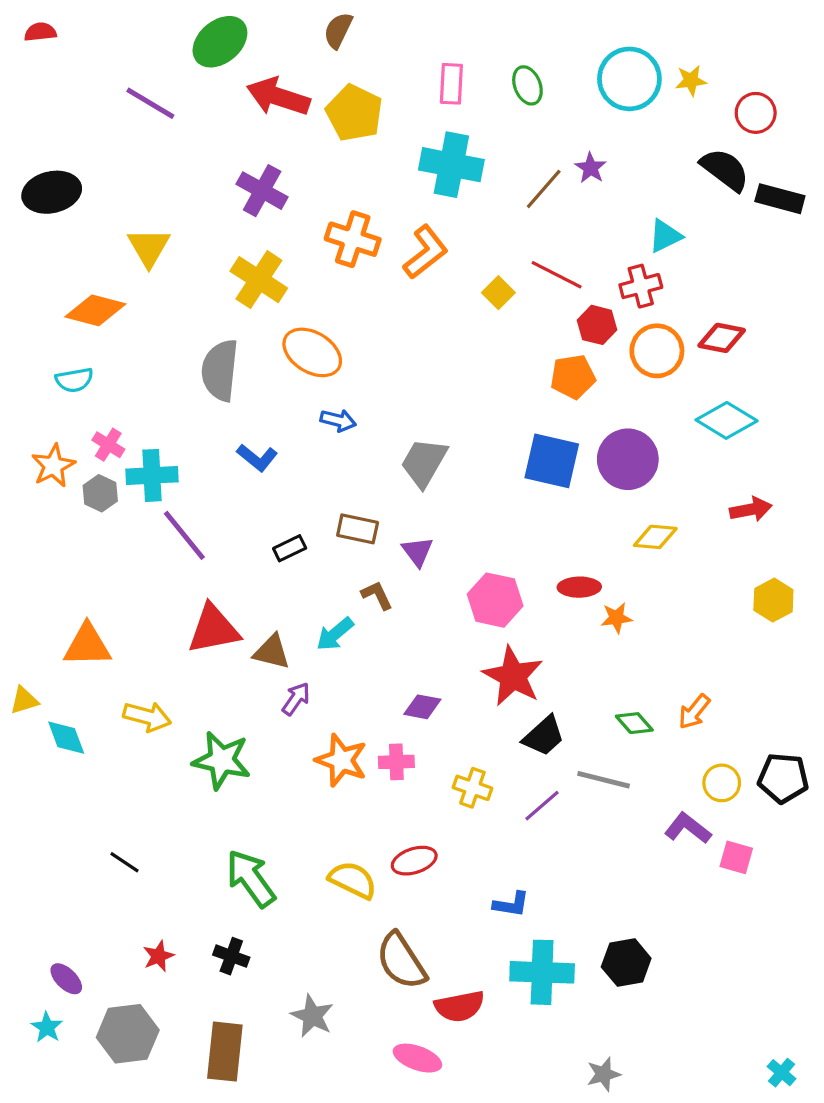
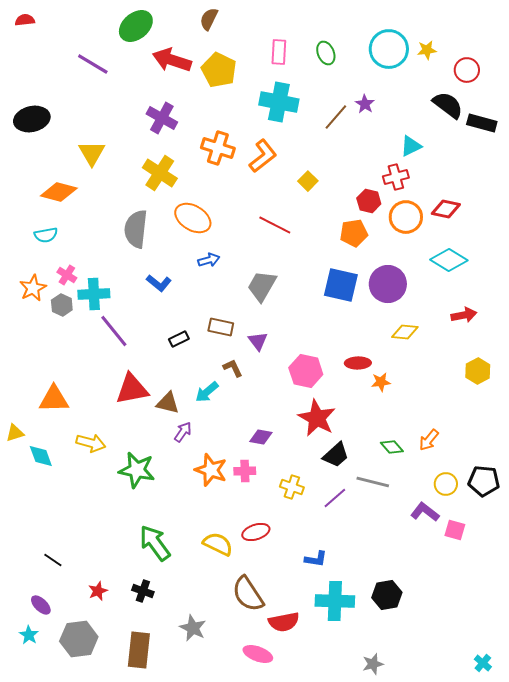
red line: (557, 275) -> (275, 225), moved
blue arrow: (338, 420) -> (209, 260), turned -30
black line: (124, 862) -> (53, 560), moved

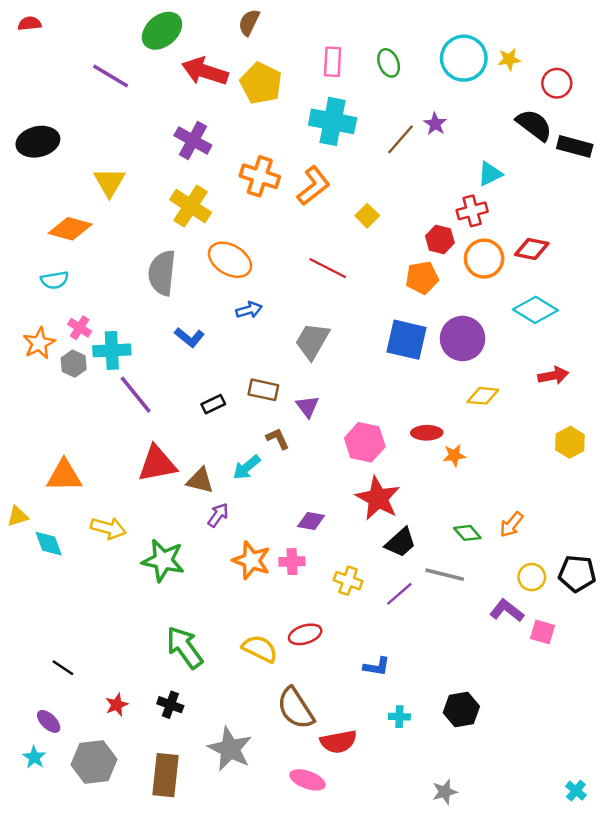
cyan cross: (335, 601) -> (399, 717), size x0.5
gray star: (193, 628) -> (230, 749), size x1.4

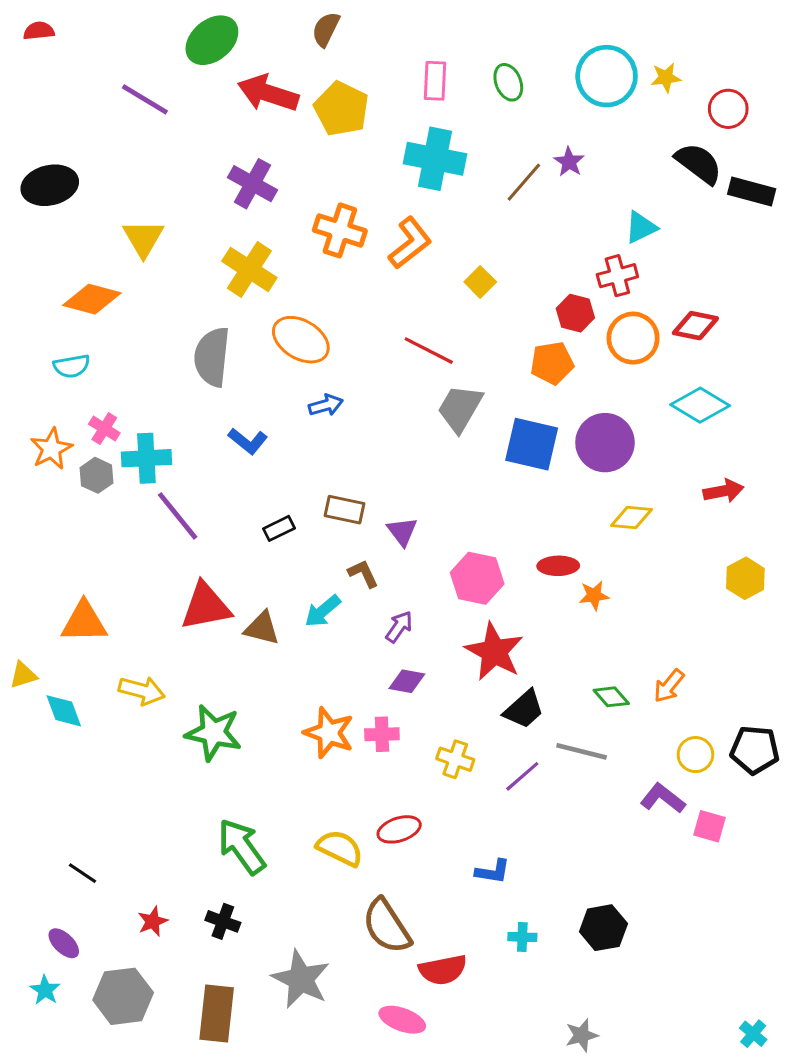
gray trapezoid: (312, 341) -> (460, 408), moved
purple arrow: (218, 515) -> (399, 627), moved

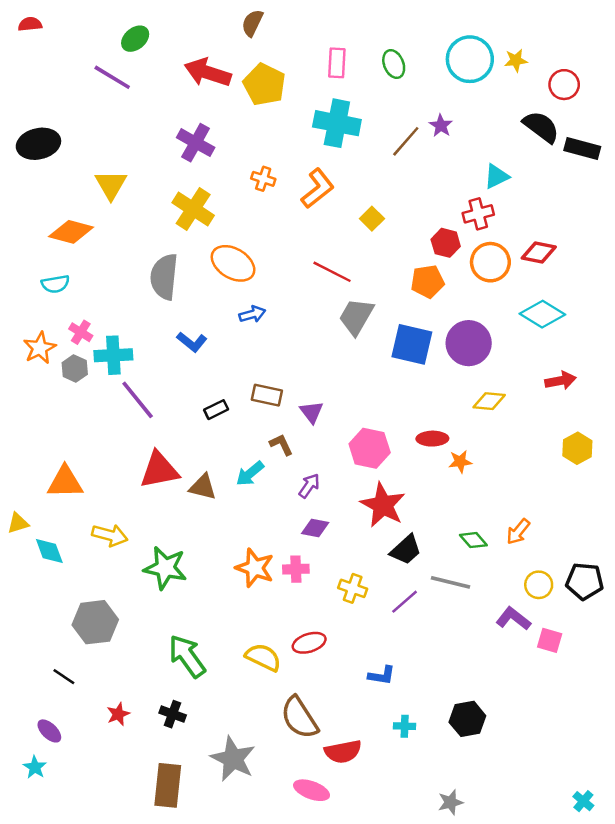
green ellipse: (212, 40) -> (135, 39), moved, size x0.7
orange cross: (340, 230) -> (263, 179), size x0.6
gray hexagon: (123, 996) -> (95, 622), moved

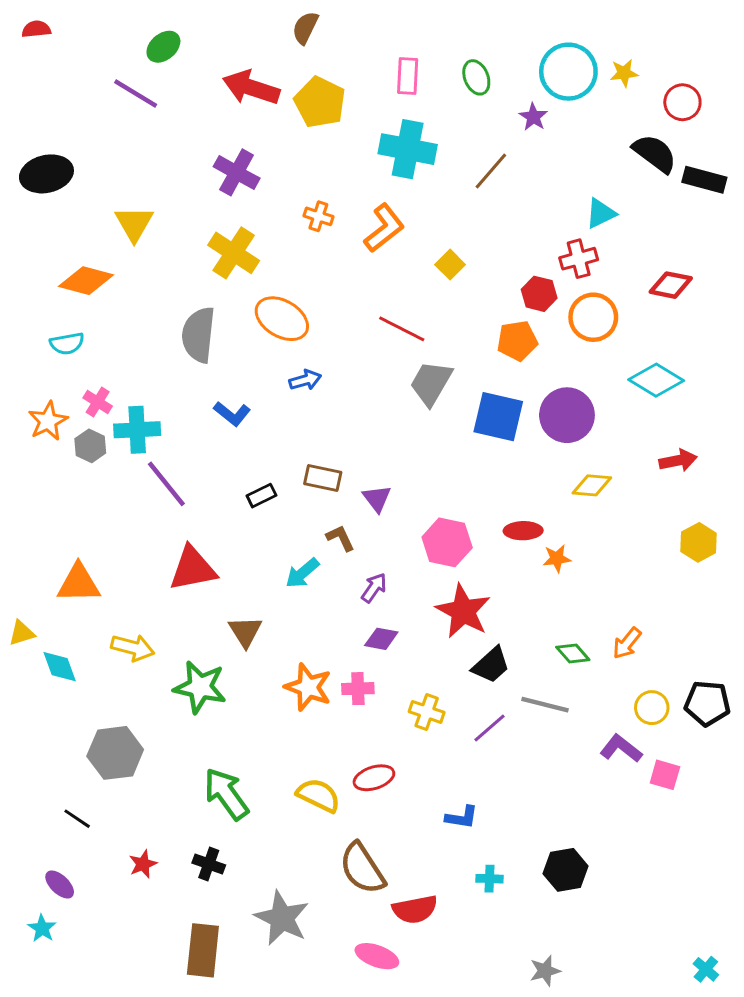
purple star: (441, 126) -> (533, 117), moved
red diamond: (539, 253) -> (671, 285), moved
brown triangle: (203, 487) -> (245, 632), moved, turned 44

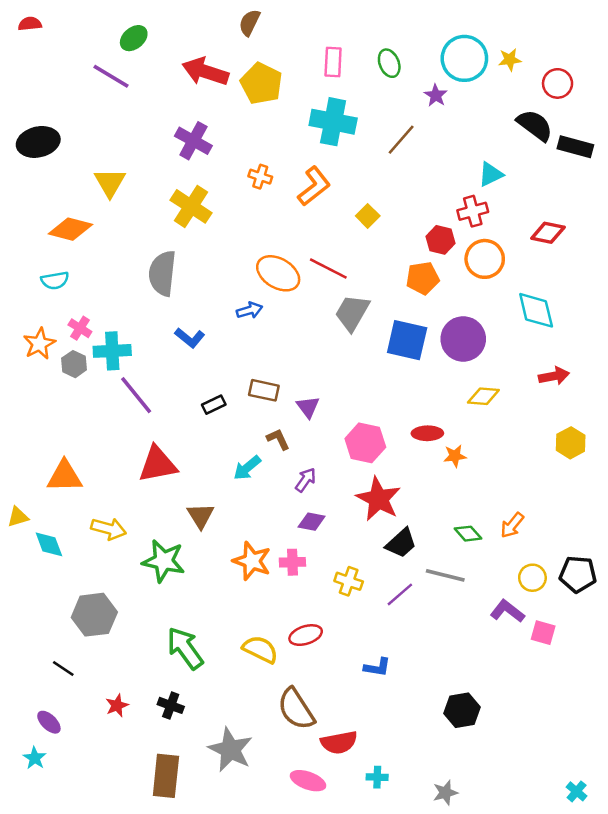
orange ellipse: (282, 319) -> (278, 273), moved
cyan diamond: (656, 380) -> (536, 310), turned 45
cyan cross: (489, 879) -> (377, 777), moved

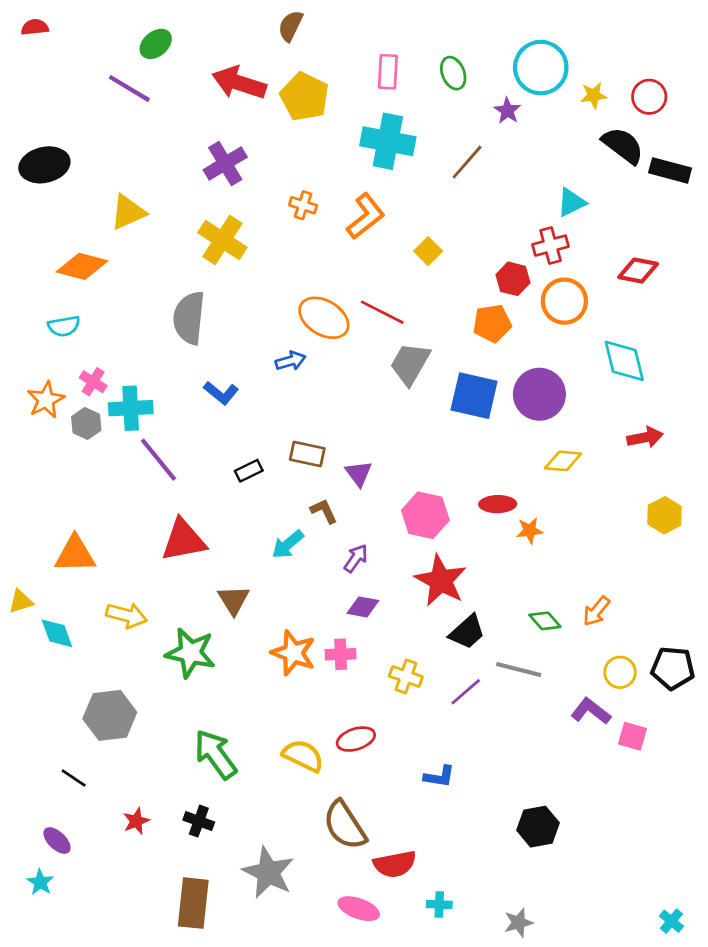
yellow star: (510, 60) -> (594, 95), moved
purple cross: (193, 141) -> (225, 163), turned 30
yellow triangle: (110, 183) -> (128, 212), turned 36

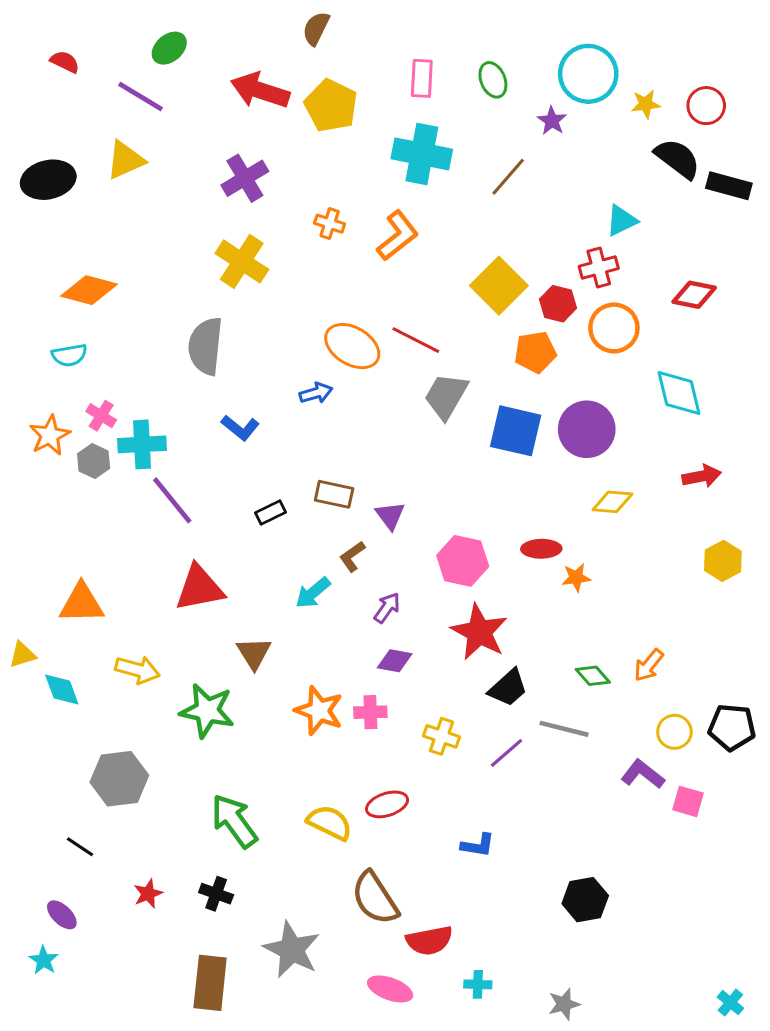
red semicircle: (35, 27) -> (65, 62), moved, turned 32
yellow triangle: (128, 212) -> (125, 160), moved
yellow square: (428, 251) -> (499, 286), moved, size x1.8
brown L-shape: (324, 511) -> (352, 556), turned -100

